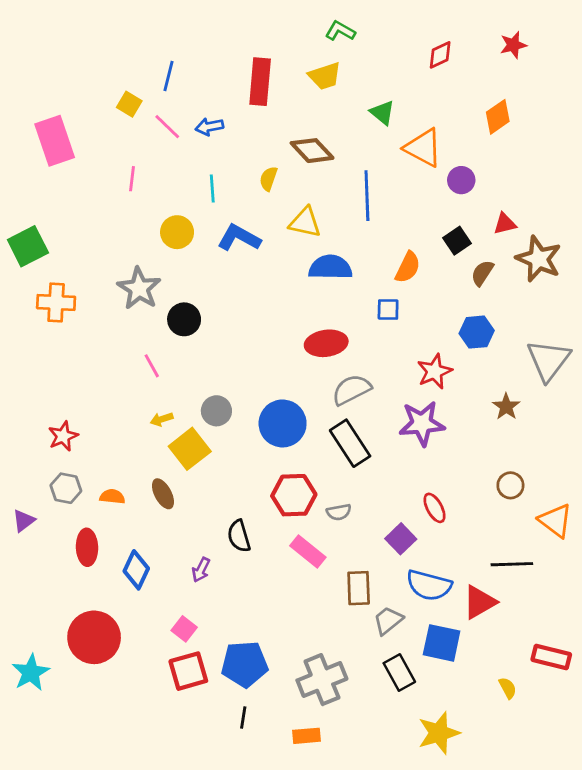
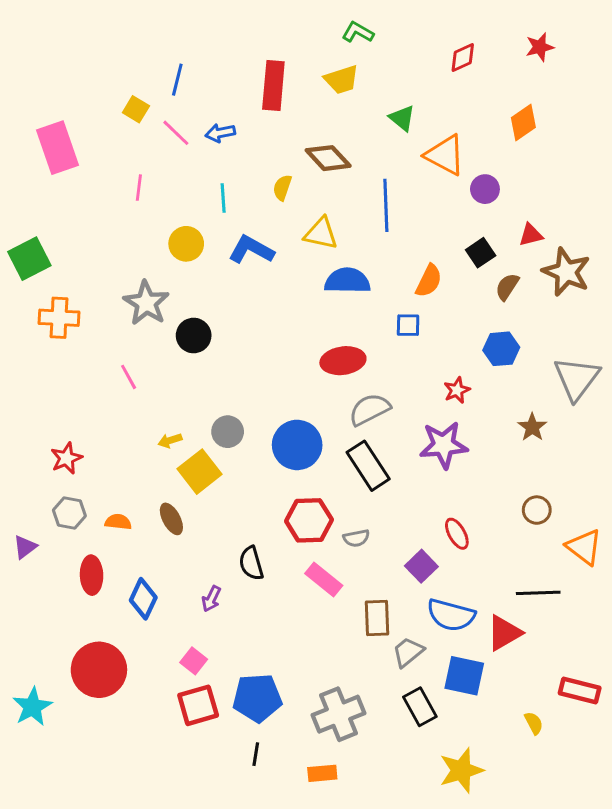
pink line: (152, 366) -> (129, 377), moved
red star: (435, 371) -> (457, 390), size x0.7

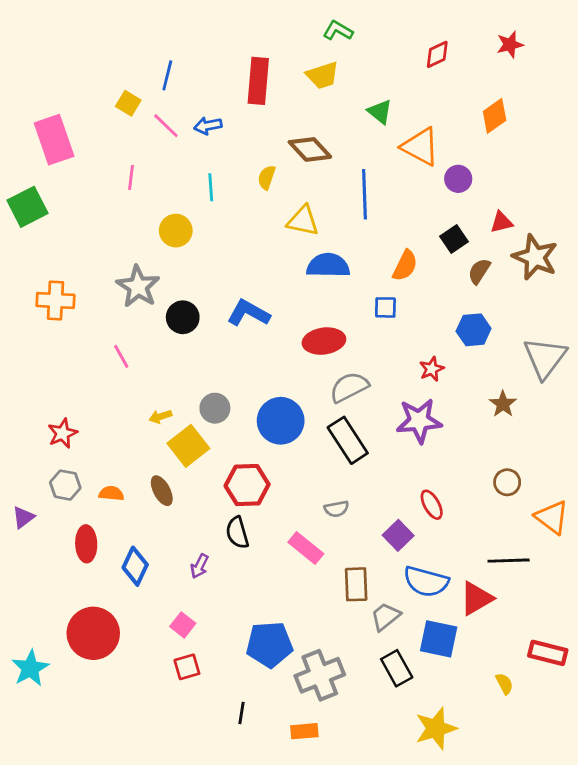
blue L-shape: (251, 250) -> (248, 313), moved
green square: (29, 259) -> (27, 207), moved
red hexagon: (309, 520) -> (247, 485), moved
blue pentagon: (257, 698) -> (269, 644), moved
red square: (198, 705) -> (187, 667), size x0.7

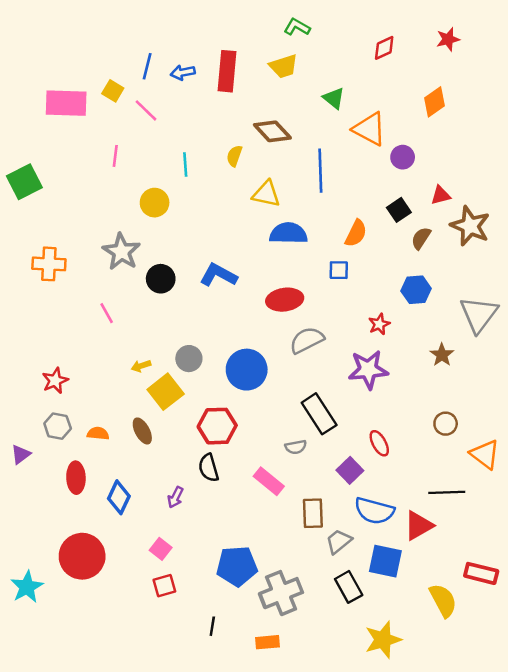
blue arrow: (208, 126) -> (183, 72), moved
pink rectangle: (54, 140) -> (66, 103), moved, turned -69
black rectangle: (348, 440) -> (319, 414), moved
yellow semicircle: (504, 684) -> (443, 600), size x1.8

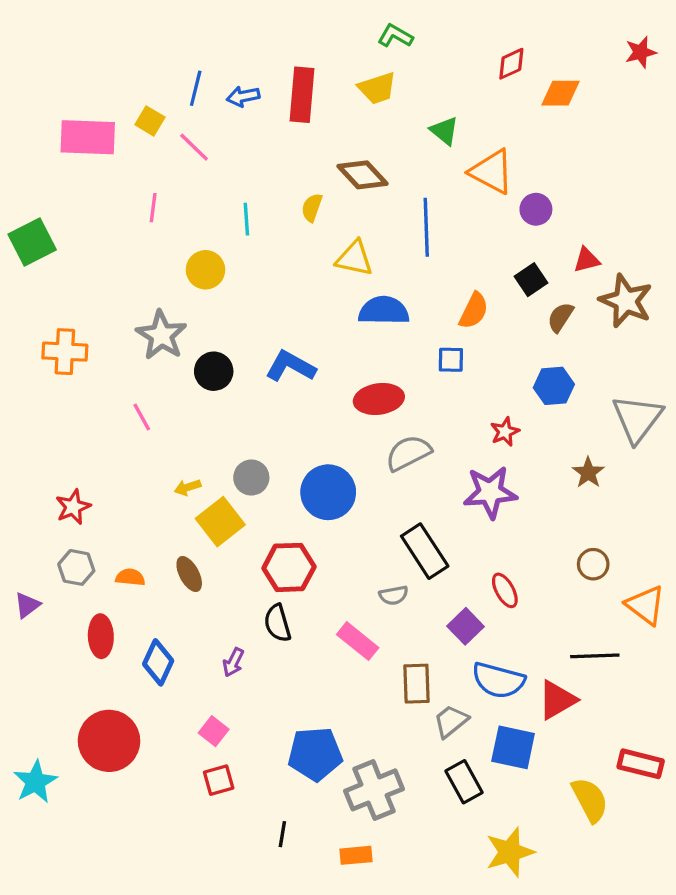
red star: (448, 39) -> (641, 52), moved
orange diamond: (435, 102) -> (560, 93), moved, turned 36

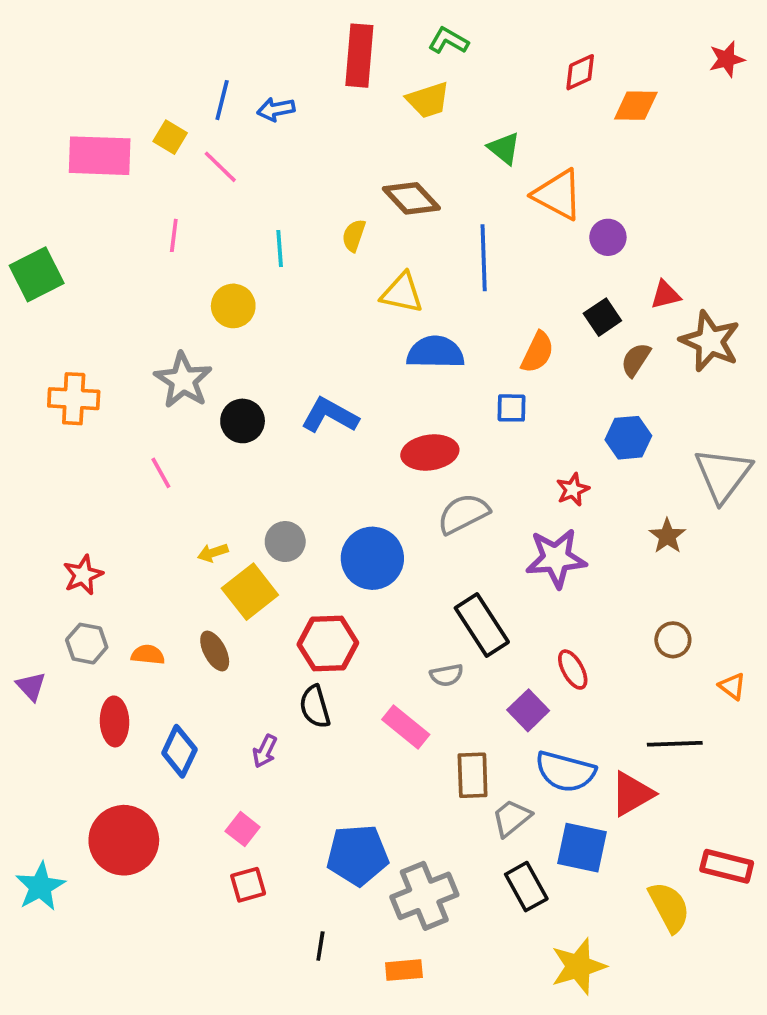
red rectangle: (302, 95) -> (359, 56), moved
purple triangle: (27, 605) -> (31, 686), turned -36
orange triangle: (646, 605) -> (732, 686), size x0.6

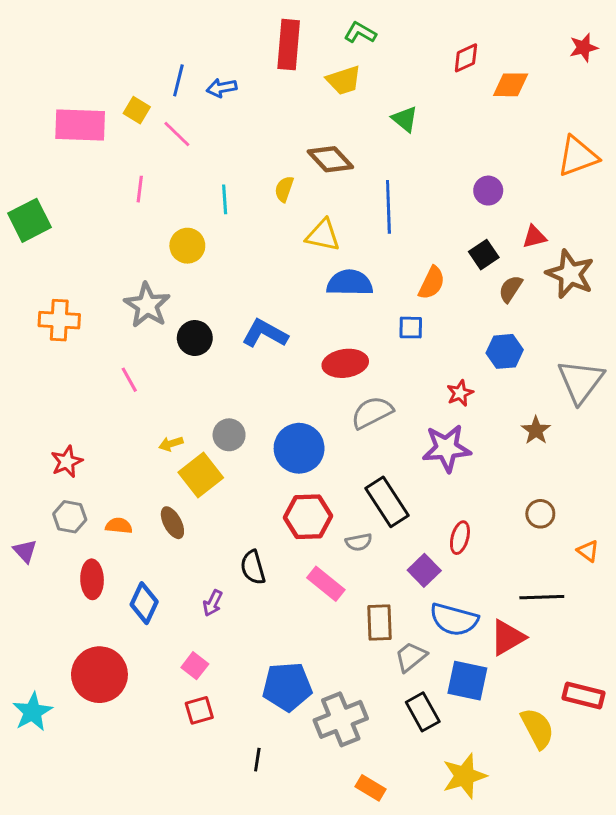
orange triangle: (558, 195) -> (578, 156), moved, turned -48
red hexagon: (328, 644) -> (308, 517), moved
red ellipse: (573, 670) -> (460, 538), turned 44
orange rectangle: (404, 970) -> (371, 788), moved, turned 36

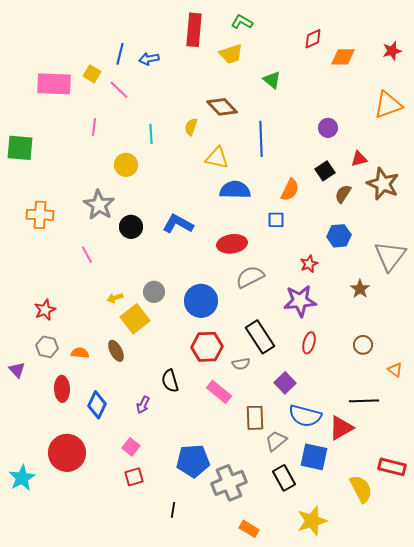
red star: (584, 48) -> (392, 51), moved
green square: (29, 220) -> (20, 148), turned 32
red ellipse: (460, 538) -> (309, 343), moved

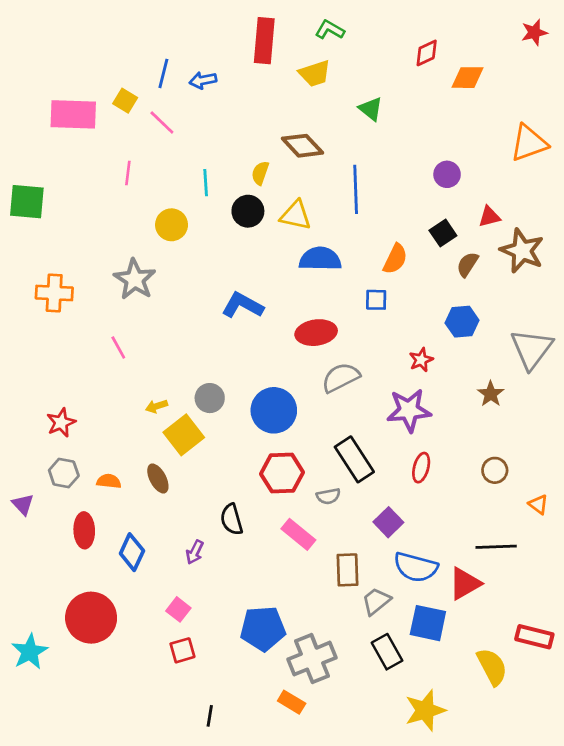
red star: (392, 51) -> (534, 33), moved
black circle: (131, 227) -> (248, 211), moved
black line: (173, 510) -> (210, 716), moved
orange rectangle: (249, 529) -> (292, 702), moved

